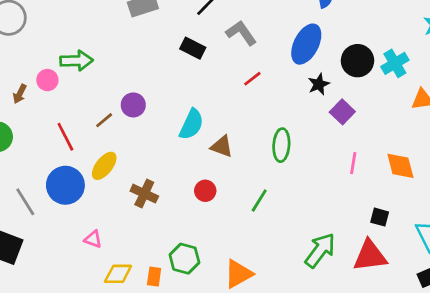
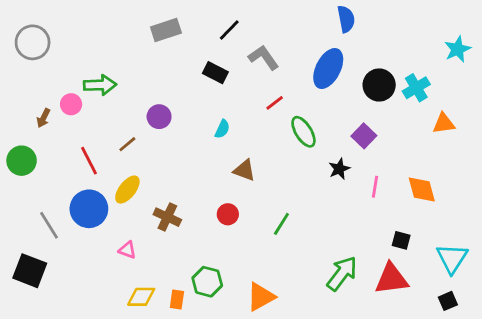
black star: (319, 84) -> (339, 169), moved
purple circle: (133, 105) -> (159, 117), moved
cyan semicircle: (191, 124) -> (222, 129), moved, size x0.6
green ellipse: (281, 145) -> (303, 132), moved, turned -36
pink triangle: (93, 239) -> (127, 250), moved

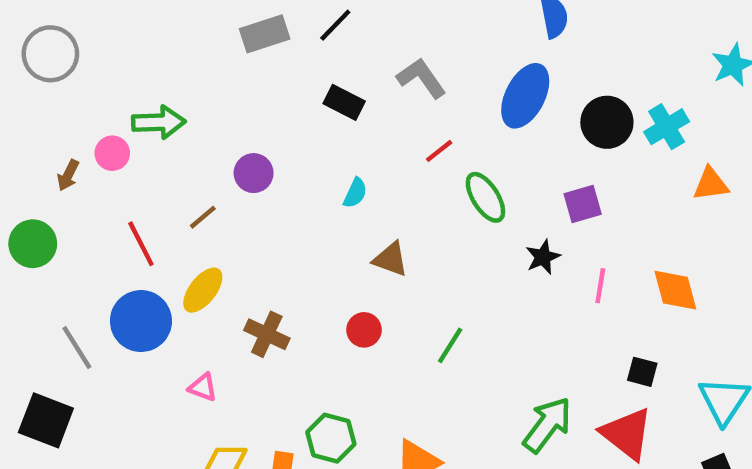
black line: (229, 30) -> (335, 25), moved
purple square: (364, 136) -> (583, 204), turned 30
red triangle: (391, 279) -> (627, 434), turned 45

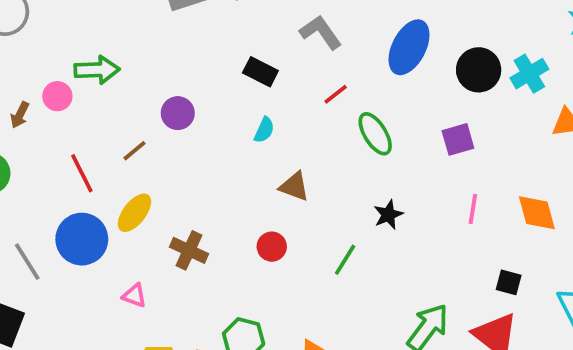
black rectangle: (344, 102) -> (260, 72), moved
black star: (543, 257) -> (388, 215), moved

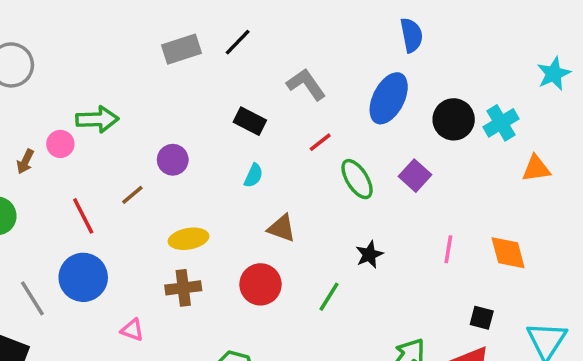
purple square: (458, 139) -> (415, 176), moved, turned -32
yellow ellipse: (134, 213) -> (189, 239), moved, turned 42
red circle: (272, 247) -> (260, 284), size x1.5
brown cross: (189, 250) -> (183, 288), turned -32

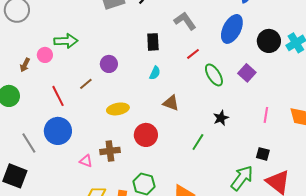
black rectangle: (250, 121) -> (153, 42), turned 60
red circle: (260, 284) -> (146, 135), moved
brown cross: (183, 288) -> (110, 151), moved
black square: (482, 318) -> (263, 154), moved

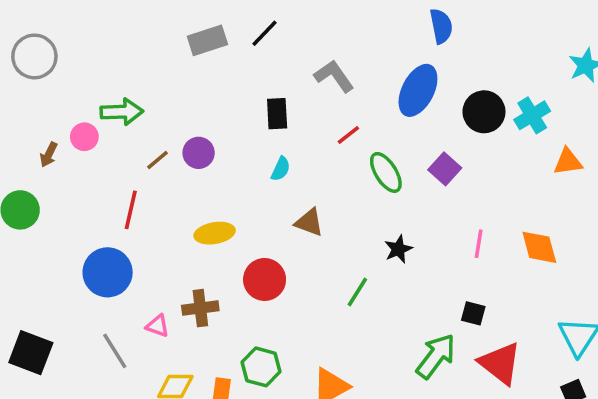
brown line: (86, 84) -> (158, 160), moved
red line: (58, 96) -> (131, 210), moved, turned 40
gray line: (29, 143) -> (115, 351), moved

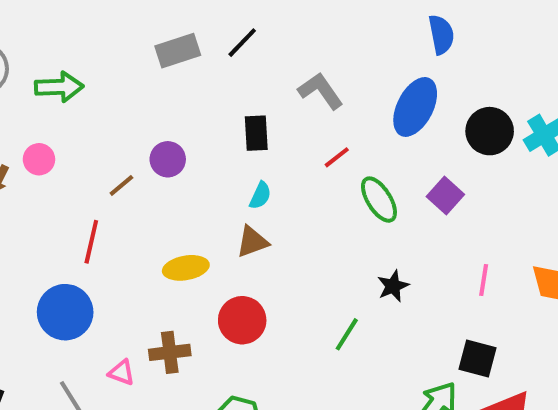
green arrow: (122, 112) -> (59, 87), moved
purple circle: (199, 153) -> (168, 159), moved
brown triangle: (309, 222) -> (252, 242), moved, turned -40
black square: (473, 313) -> (478, 358), size x1.4

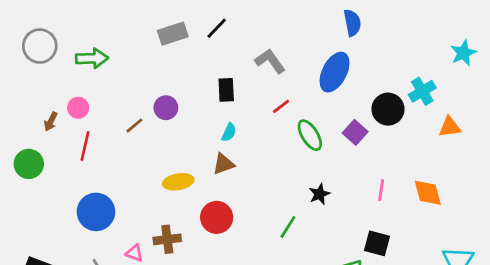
black circle: (490, 131) -> (388, 109), moved
red line: (91, 242) -> (85, 146), moved

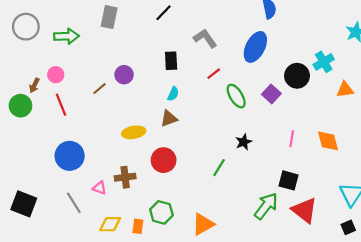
gray rectangle: (173, 34) -> (109, 17), moved, turned -60
red line: (85, 146) -> (61, 105), turned -35
green circle: (29, 164) -> (20, 106), moved

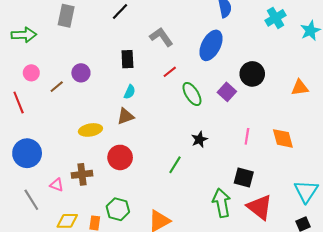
cyan cross: (324, 62) -> (275, 18), moved
pink circle: (56, 75) -> (31, 73), moved
green arrow: (266, 206) -> (222, 203), turned -48

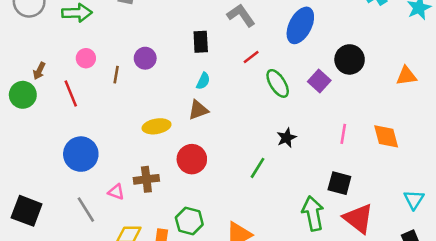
brown line: (57, 87) -> (116, 75), turned -40
cyan triangle: (306, 191) -> (414, 199), size x0.7

